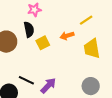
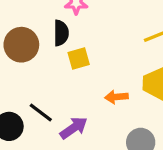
orange arrow: (67, 36) -> (116, 97), moved

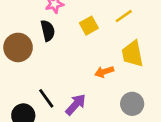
yellow square: (79, 59) -> (89, 26), moved
black line: (41, 113) -> (46, 98), turned 30

